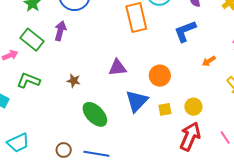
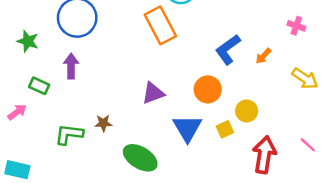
blue L-shape: (185, 31) -> (228, 49), moved
green rectangle: (32, 40) -> (39, 86), size x0.7
green L-shape: (28, 80) -> (69, 134), moved
yellow circle: (193, 107) -> (247, 111), moved

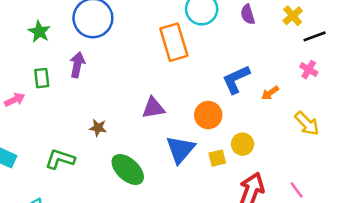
green rectangle: (39, 86) -> (42, 78), turned 48
green L-shape: (69, 134) -> (60, 159), moved

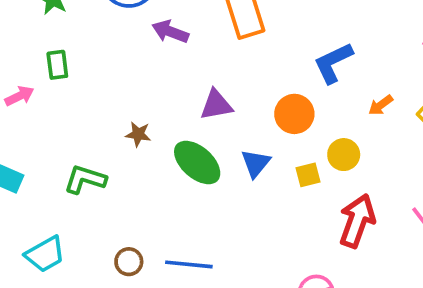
purple arrow: (77, 65) -> (170, 32), moved, turned -80
orange arrow: (270, 93) -> (381, 105), moved
blue triangle: (180, 149) -> (256, 163), size x0.7
green ellipse: (128, 169) -> (197, 163), moved

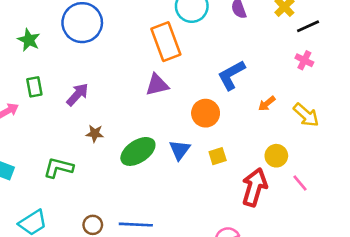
purple arrow: (170, 32) -> (77, 94), moved, turned 115
purple triangle: (216, 105) -> (157, 85), moved
yellow circle: (344, 155) -> (276, 156), moved
green ellipse: (197, 163) -> (138, 151), turned -72

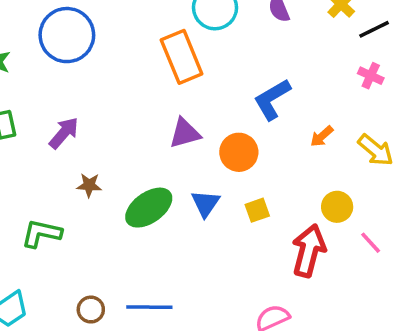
purple triangle: (157, 85) -> (185, 133), moved

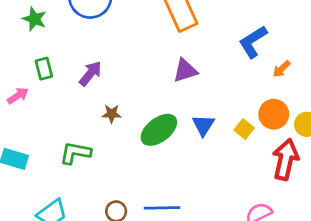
orange arrow: (322, 136) -> (282, 69), moved
orange circle: (239, 152) -> (274, 114), moved
yellow square: (257, 210) -> (244, 129), turned -30

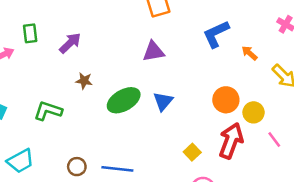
orange arrow: (282, 69) -> (249, 53), moved, turned 77
yellow square: (244, 129) -> (192, 152), moved

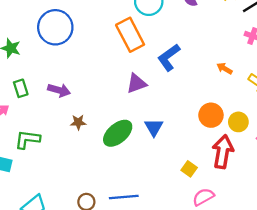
blue L-shape: (216, 34) -> (169, 57), moved
purple arrow: (70, 43) -> (59, 90), turned 70
green L-shape: (48, 111) -> (27, 139), moved

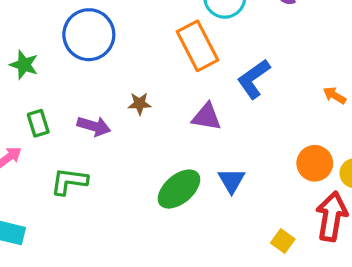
purple triangle: (136, 83) -> (207, 117), turned 30
brown star: (78, 122) -> (140, 104), moved
green L-shape: (27, 139) -> (69, 181), moved

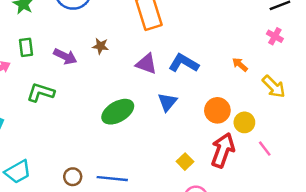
blue L-shape: (254, 79) -> (184, 63), moved, turned 56
blue triangle: (232, 181) -> (167, 102), moved

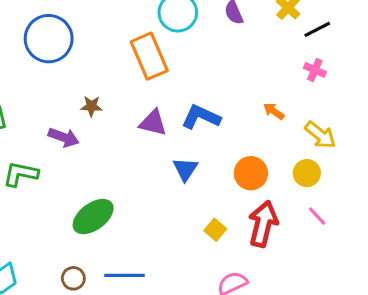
purple arrow: (65, 56) -> (64, 137), moved
green ellipse: (118, 112) -> (93, 217), moved
yellow circle: (244, 122) -> (307, 173), moved
yellow square: (185, 162) -> (215, 230), moved

